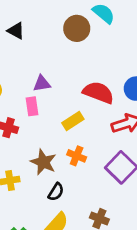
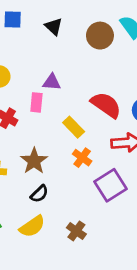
black triangle: (16, 31) -> (54, 26), moved
yellow rectangle: (73, 121) -> (74, 127), turned 65
orange cross: (77, 156) -> (82, 158), moved

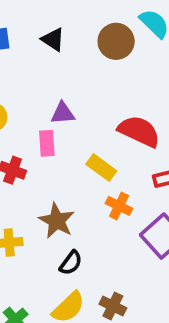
brown cross: (76, 231) -> (113, 306), moved

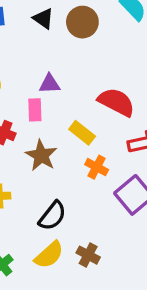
brown circle: (116, 41) -> (82, 22), moved
brown star: (57, 221) -> (41, 155), moved
black semicircle: (71, 263) -> (52, 216), size x1.4

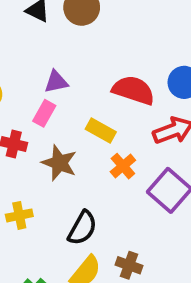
pink rectangle: (35, 110) -> (44, 113), turned 40
orange cross: (97, 167) -> (123, 166), turned 30

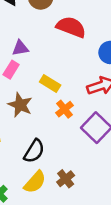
red semicircle: (133, 90) -> (71, 27), moved
brown cross: (129, 265) -> (66, 179), turned 30

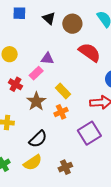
orange cross: (64, 109) -> (61, 112), moved
brown cross: (66, 179) -> (65, 167), moved

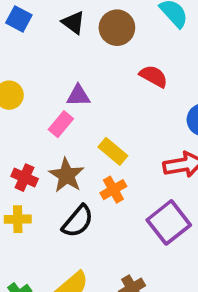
blue square: (19, 13) -> (19, 19), turned 32
red semicircle: (90, 52) -> (154, 76), size x0.7
red cross: (15, 84) -> (25, 178), moved
black semicircle: (38, 139) -> (78, 221), moved

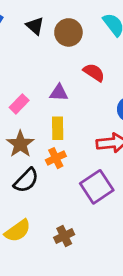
purple triangle: (78, 96) -> (59, 93), moved
yellow rectangle: (113, 151) -> (58, 128), turned 45

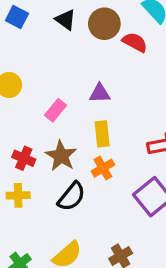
red semicircle: (94, 72) -> (135, 42), moved

